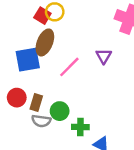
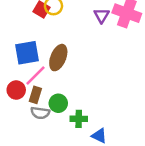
brown ellipse: (45, 42) -> (58, 58), moved
purple triangle: (104, 56) -> (102, 15), moved
pink line: (69, 67) -> (35, 76), moved

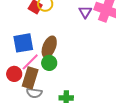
brown rectangle: (35, 95) -> (30, 78), size x1.5
green circle: (58, 103) -> (49, 63), moved

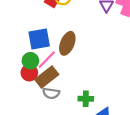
green circle: (49, 63) -> (30, 61), moved
brown rectangle: (30, 78) -> (47, 77), turned 35

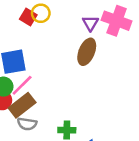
brown ellipse: (67, 43) -> (87, 52), moved

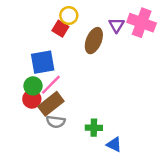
red square: (28, 17) -> (60, 29), moved
brown ellipse: (87, 52) -> (94, 41), moved

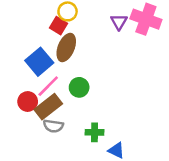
brown ellipse: (94, 41) -> (66, 47), moved
blue square: (43, 62) -> (39, 62), turned -30
green circle: (33, 86) -> (79, 87), moved

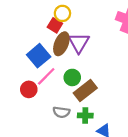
purple triangle: (119, 22) -> (79, 43), moved, size x1.5
brown rectangle: (48, 107) -> (85, 90), moved
gray semicircle: (53, 126) -> (61, 112), moved

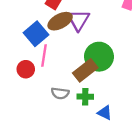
brown ellipse: (61, 44) -> (60, 21), turned 40
pink line: (46, 76) -> (44, 55), turned -36
green circle: (72, 77) -> (99, 57), moved, size x1.6

